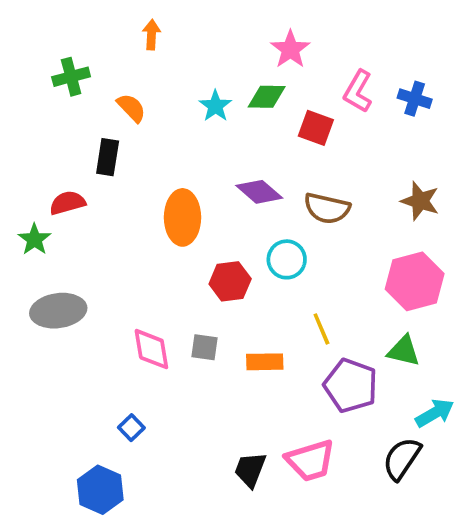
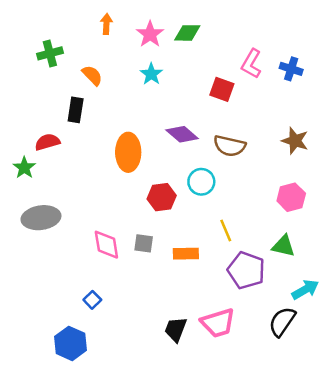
pink star: (290, 49) -> (150, 34), moved
green diamond: (267, 97) -> (187, 33), moved
pink hexagon: (415, 281) -> (291, 197), size x0.7

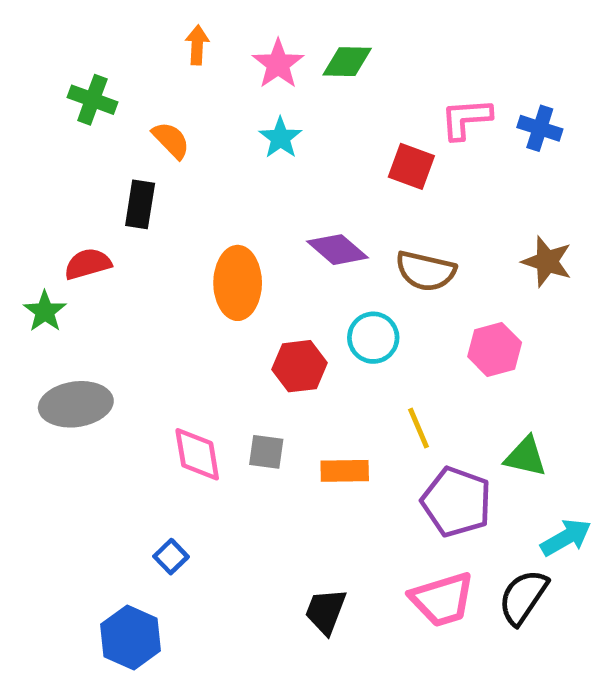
green cross: (50, 53) -> (92, 100), turned 35
pink L-shape: (251, 64) -> (466, 119), turned 56
pink hexagon: (291, 197) -> (495, 350), moved
pink trapezoid: (218, 323) -> (442, 599), moved

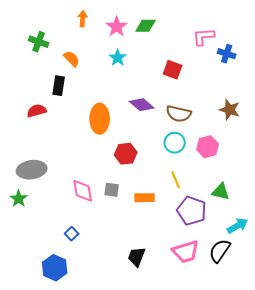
pink L-shape: (466, 119) -> (204, 37), moved
green star: (45, 311) -> (19, 199), moved
cyan circle: (373, 338) -> (175, 143), moved

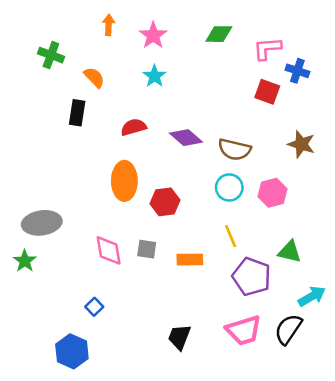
green diamond: (146, 26) -> (219, 34), moved
red square: (173, 70) -> (267, 92), moved
red semicircle: (37, 111) -> (134, 127), moved
orange ellipse: (100, 119) -> (124, 181), moved

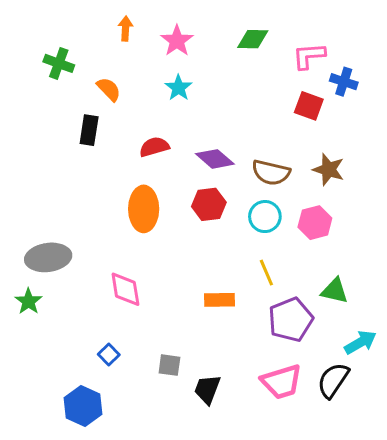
brown star: (301, 144) -> (329, 170), moved
red hexagon: (165, 202) -> (209, 204), moved
gray square: (147, 249) -> (169, 365), moved
purple pentagon: (252, 277) -> (291, 320), turned 30

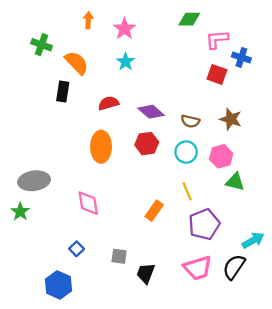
green diamond: (253, 39) -> (189, 19), moved
orange semicircle: (109, 89) -> (77, 63), size x1.4
brown semicircle: (271, 173) -> (190, 121), size x0.7
green triangle: (335, 291) -> (235, 182), moved
orange rectangle: (219, 300) -> (154, 211), turned -54

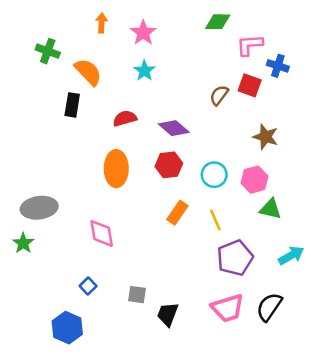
brown semicircle: (190, 121) -> (219, 95), moved, turned 114
orange rectangle: (154, 211) -> (177, 213), moved
cyan arrow: (253, 240) -> (291, 255), moved

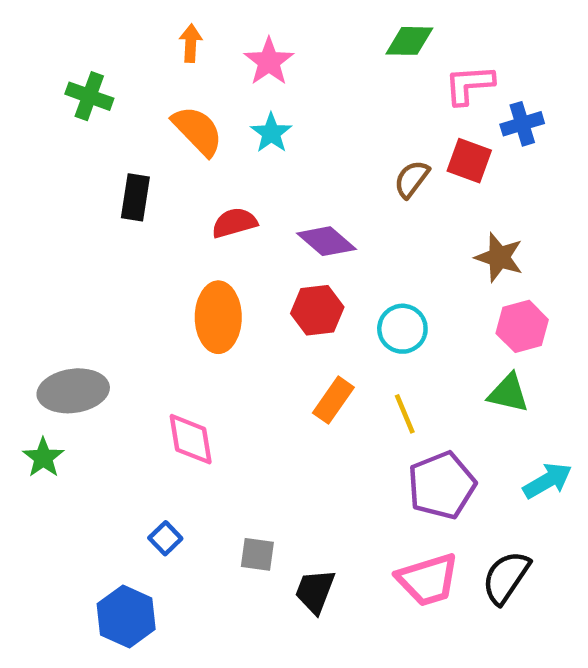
blue cross: (278, 66) -> (522, 124), turned -35
orange semicircle: (88, 72) -> (198, 131), moved
pink hexagon: (255, 180) -> (522, 326), moved

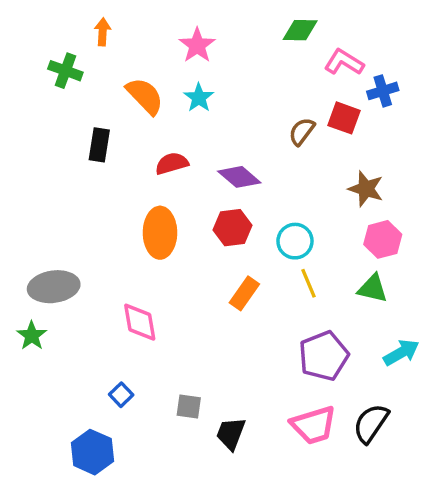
orange arrow: (191, 43) -> (103, 32), moved
pink L-shape: (469, 85) -> (344, 62), turned 36
yellow line: (405, 414) -> (308, 283), moved

